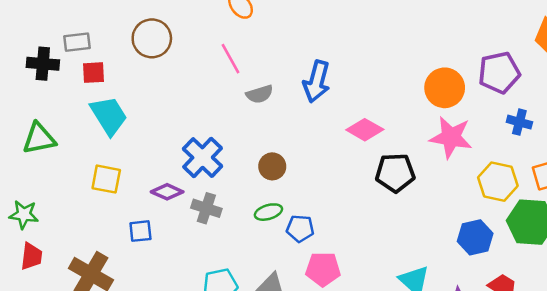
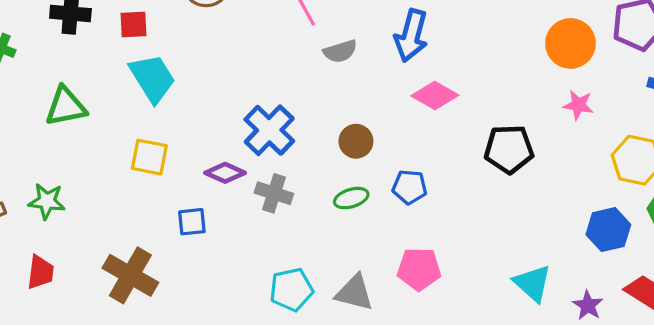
pink diamond: (365, 130) -> (435, 96), moved
pink star: (451, 137) -> (578, 105), size x0.6
blue pentagon: (300, 229) -> (410, 187), moved
red trapezoid: (31, 256) -> (40, 272), moved

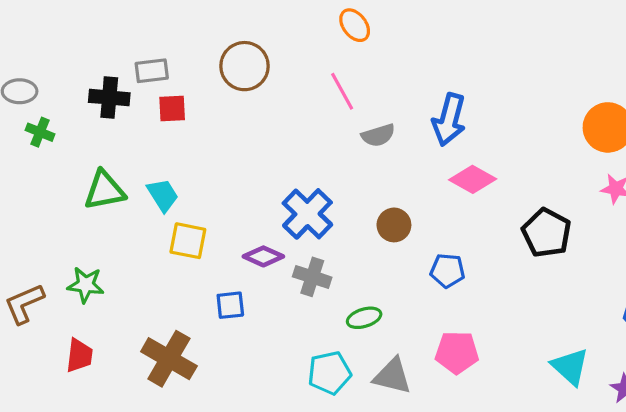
cyan trapezoid: (152, 78) -> (163, 195), moved, size x0.7
black pentagon: (509, 149) -> (547, 233), turned 30
green ellipse: (351, 198) -> (364, 318), moved

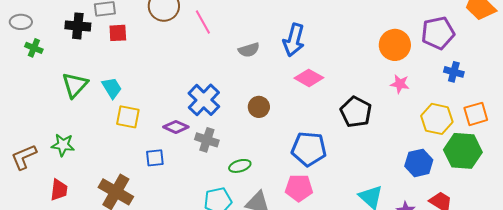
pink line: (342, 91) -> (203, 22), moved
green triangle: (104, 190) -> (75, 85), turned -36
blue pentagon: (447, 271) -> (309, 149), moved, size x1.6

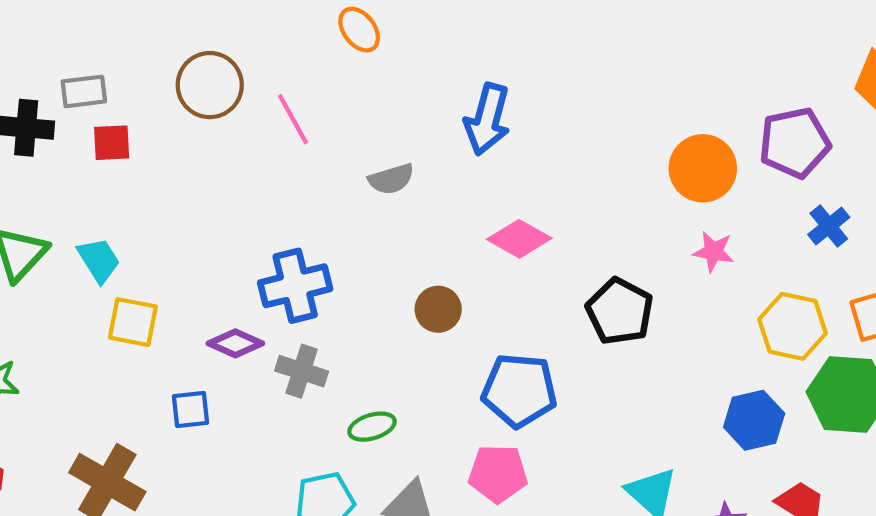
blue arrow: (294, 40) -> (487, 119), moved
blue cross: (454, 72) -> (829, 226), turned 36
blue cross: (204, 100) -> (295, 286), turned 32
brown circle: (259, 107) -> (438, 309), moved

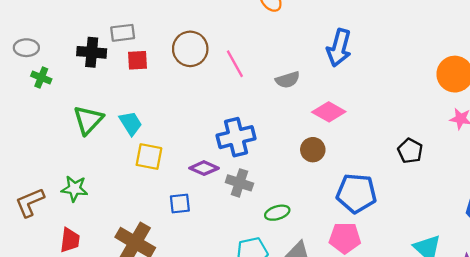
brown circle: (210, 85) -> (190, 49), moved
pink line: (293, 119) -> (235, 64), moved
pink diamond: (519, 239) -> (329, 112), moved
black pentagon: (620, 311) -> (410, 151), size x0.7

